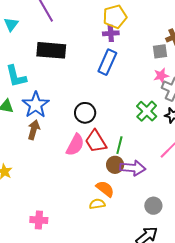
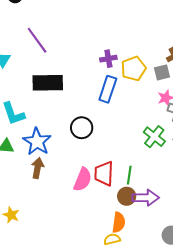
yellow pentagon: (115, 17) -> (134, 69), moved
black circle: (85, 113) -> (82, 128), moved
red trapezoid: (96, 141) -> (104, 174), turned 40
orange semicircle: (105, 189) -> (119, 222), turned 66

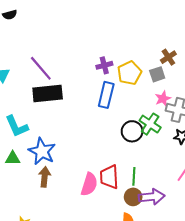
purple line: (37, 40) -> (41, 68), moved
black circle: (82, 128) -> (132, 131), moved
green cross: (154, 137) -> (150, 124), moved

